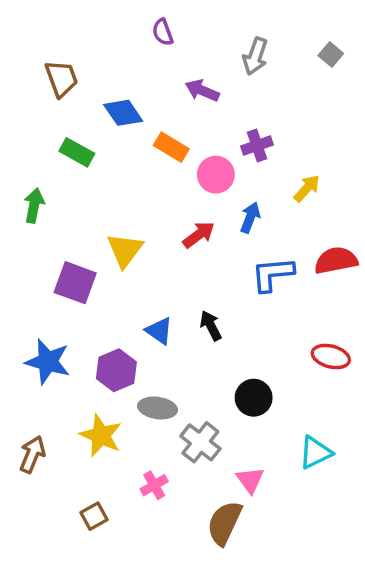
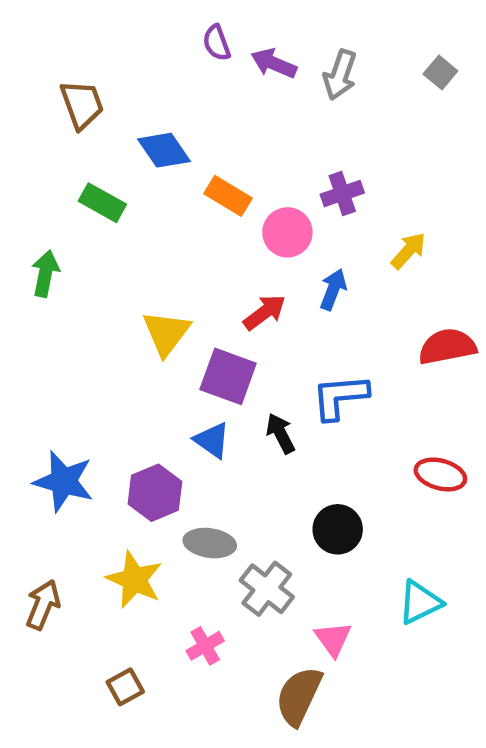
purple arrow: (202, 91) -> (274, 63), moved
blue L-shape: (272, 274) -> (340, 397), moved
purple square: (75, 283) -> (228, 376), moved

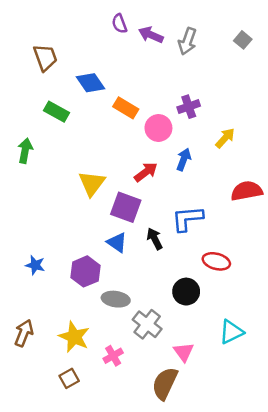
red ellipse: (440, 475) -> (216, 261), moved
blue star: (64, 481) -> (35, 265), size x0.6
yellow star: (134, 580) -> (74, 337), moved

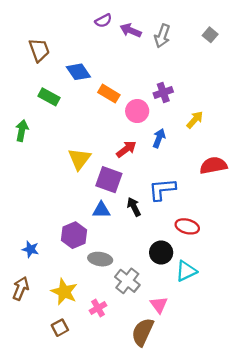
purple semicircle: (119, 24) -> (103, 21), turned -98
blue triangle: (117, 242) -> (101, 210), turned -36
blue star: (35, 265) -> (30, 249), moved
cyan triangle: (231, 332) -> (186, 271), moved

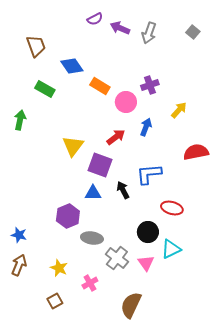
blue star: (30, 249) -> (19, 235), moved
yellow star: (64, 292) -> (59, 268), size x0.7
pink triangle: (159, 305) -> (146, 263), moved

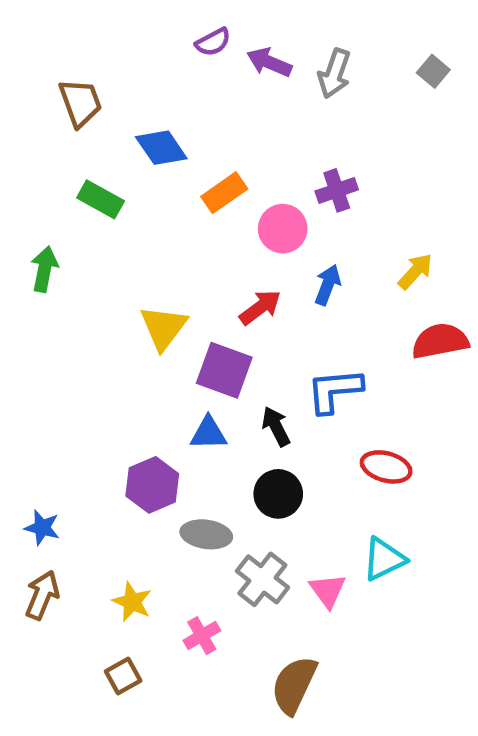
orange rectangle: (100, 86) -> (224, 193), turned -66
yellow arrow: (179, 110) -> (415, 271), moved
black circle: (148, 232) -> (278, 494), moved

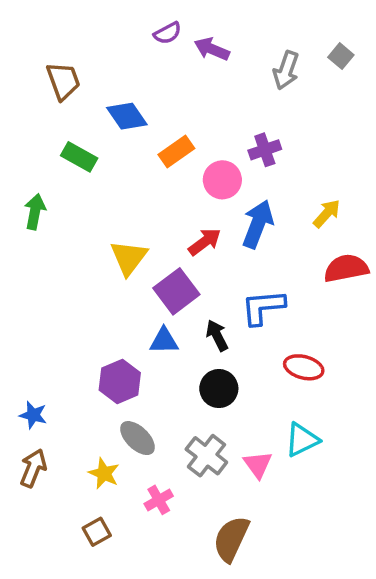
gray arrow: (334, 73) -> (286, 70), moved
blue arrow: (328, 285) -> (258, 224), size x1.5
purple square: (224, 370) -> (176, 291), turned 33
gray ellipse: (206, 534) -> (137, 438), moved, turned 36

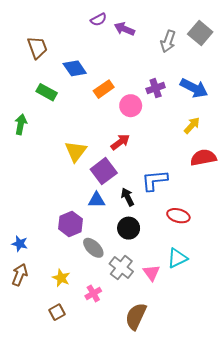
gray square: (341, 56) -> (200, 33), size x1.6
blue arrow: (258, 224) -> (194, 88), moved, turned 96
gray ellipse: (137, 438) -> (93, 248), moved

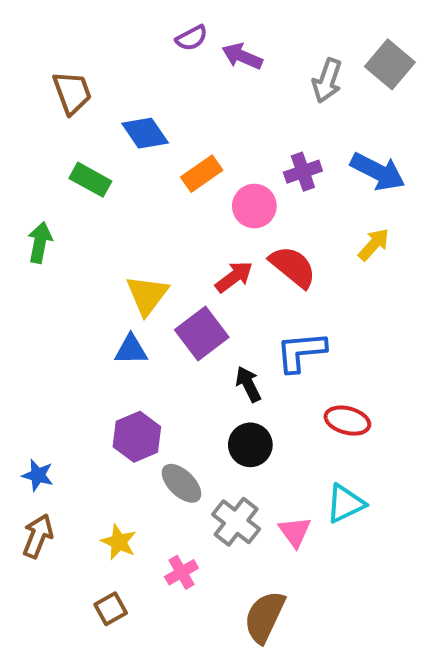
red semicircle: (203, 158) -> (293, 267), moved, turned 50
blue triangle: (96, 200) -> (131, 350), moved

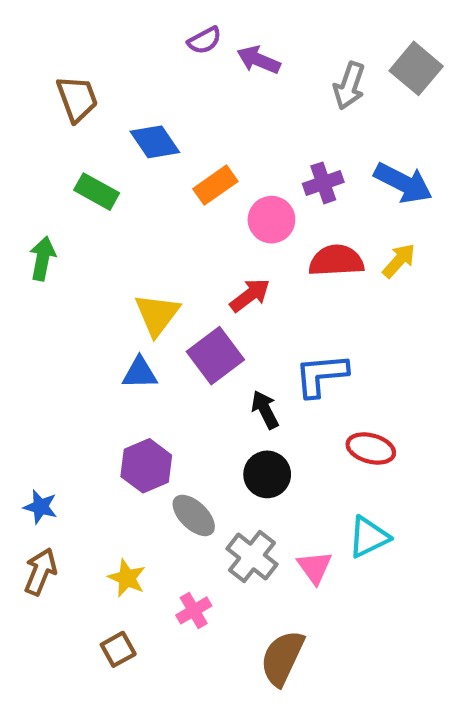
red semicircle: (293, 267) -> (336, 261), moved, turned -42

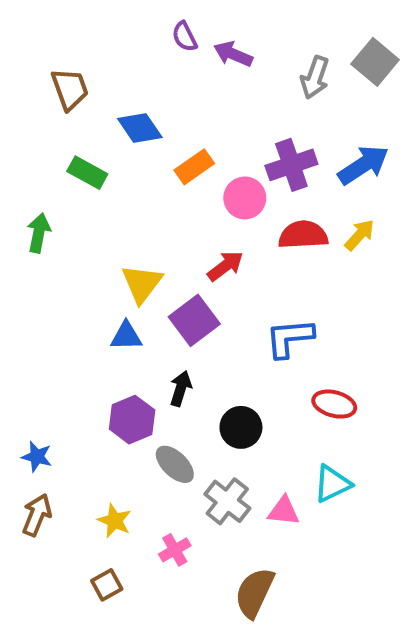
purple semicircle: (205, 40) -> (185, 37), turned 92
purple cross: (323, 183) -> (291, 165), size x1.4
blue arrow: (403, 183) -> (363, 165), turned -60
black arrow: (265, 410) -> (181, 388), moved, turned 44
pink triangle: (315, 567) -> (284, 511), turned -48

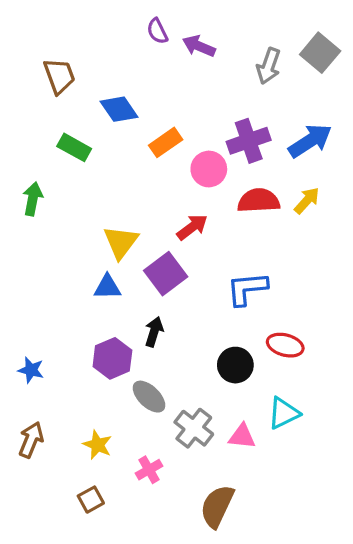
black circle: (241, 427) -> (235, 365), moved
blue star: (37, 457) -> (31, 370), moved

